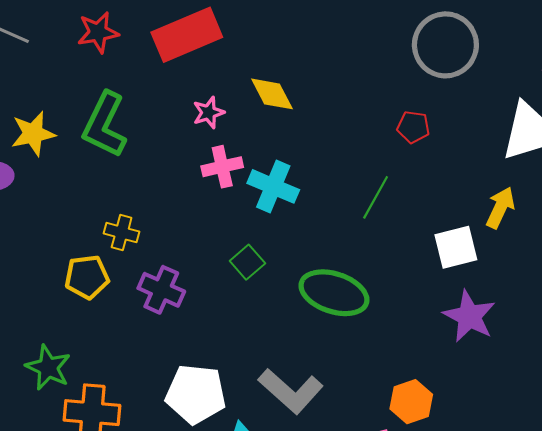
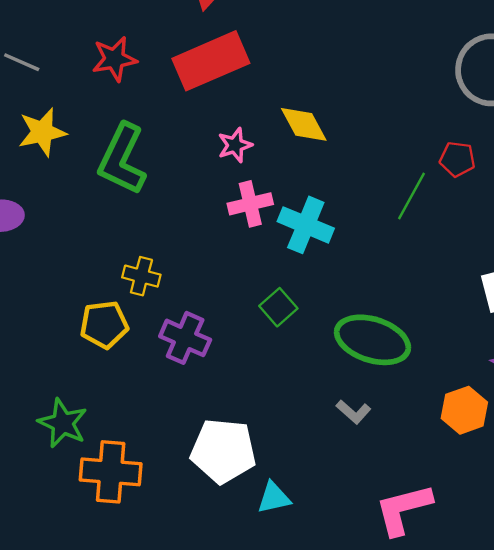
yellow star: (33, 134) -> (42, 132), moved
green line: (376, 197) -> (412, 196), moved
gray L-shape: (291, 391) -> (354, 412), moved, size x0.5
orange hexagon: (411, 402) -> (464, 410), moved

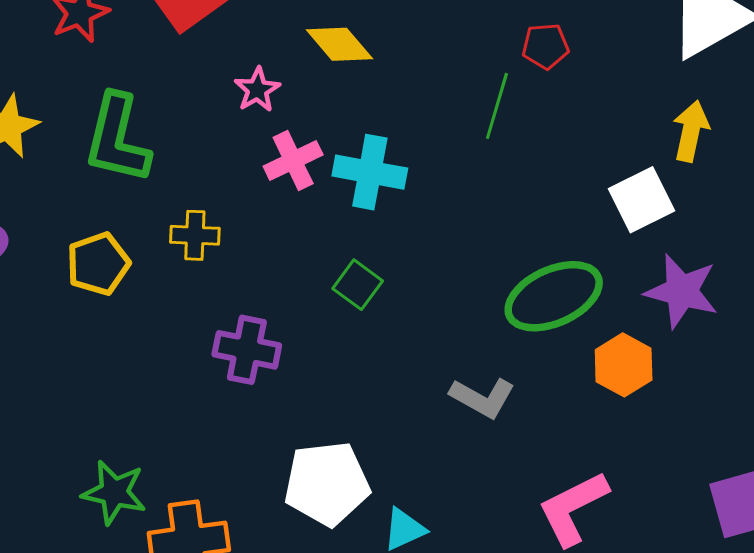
yellow cross: (141, 276) -> (195, 235), moved
yellow pentagon: (104, 325) -> (98, 264), moved
green ellipse: (372, 340) -> (554, 296), moved, turned -30
gray L-shape: (354, 412) -> (482, 398), size x1.4

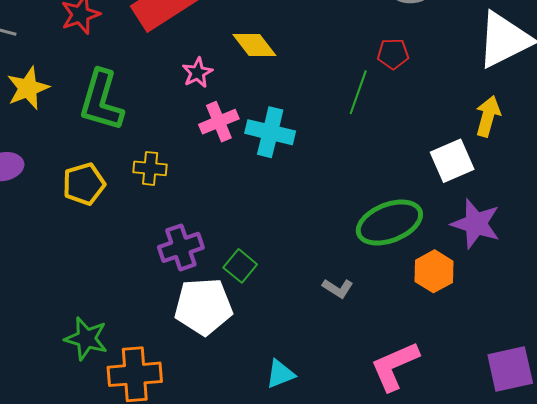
green square: (358, 285) -> (240, 266), moved
purple cross: (247, 350) -> (181, 247), turned -33
gray L-shape: (482, 398) -> (338, 288), size x0.7
white pentagon: (327, 484) -> (203, 306), moved

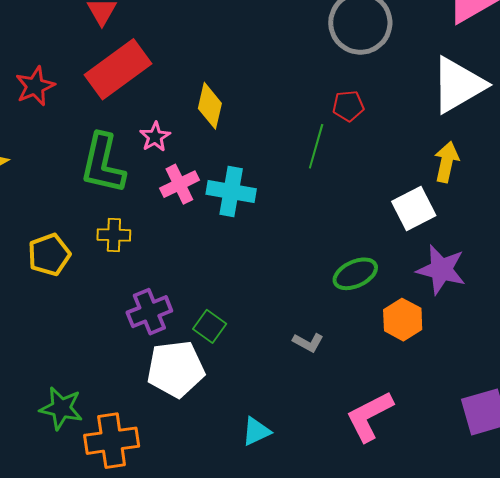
yellow diamond: (254, 45) -> (210, 106), turned 54
green L-shape: (101, 101) -> (103, 164), moved
green ellipse: (389, 223) -> (355, 274), size x0.7

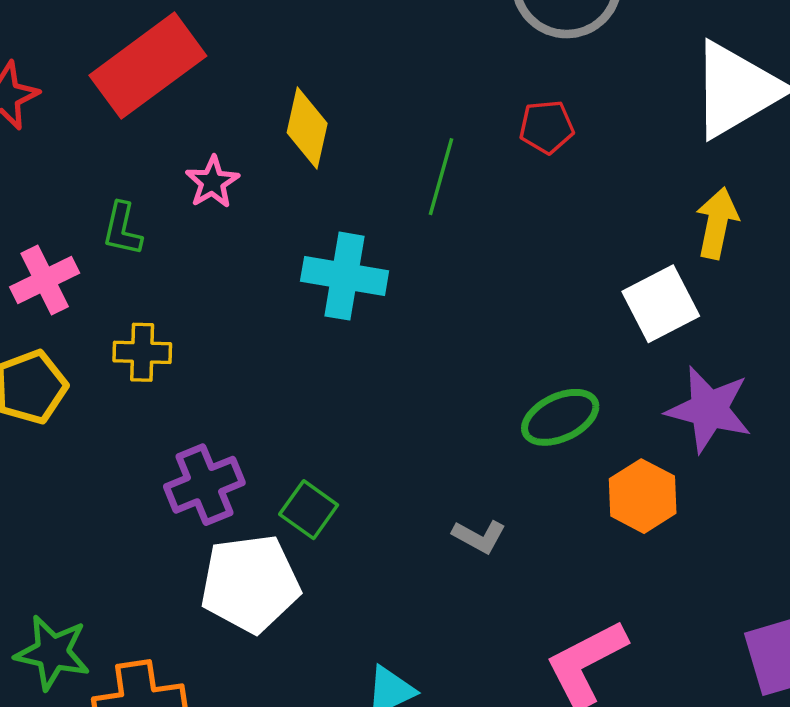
green line: (316, 146) -> (441, 177), moved
green L-shape: (103, 164) -> (122, 229), size x0.5
pink cross: (179, 184) -> (45, 280), moved

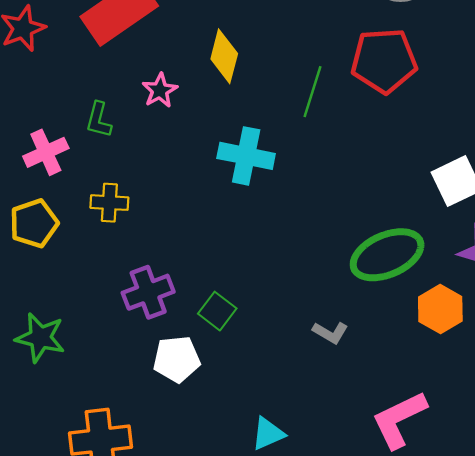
red pentagon: (547, 127) -> (384, 61), size x1.8
green ellipse: (560, 417) -> (387, 255), size x1.4
white pentagon: (250, 584) -> (177, 359), size x0.7
green star: (52, 653) -> (40, 338), moved

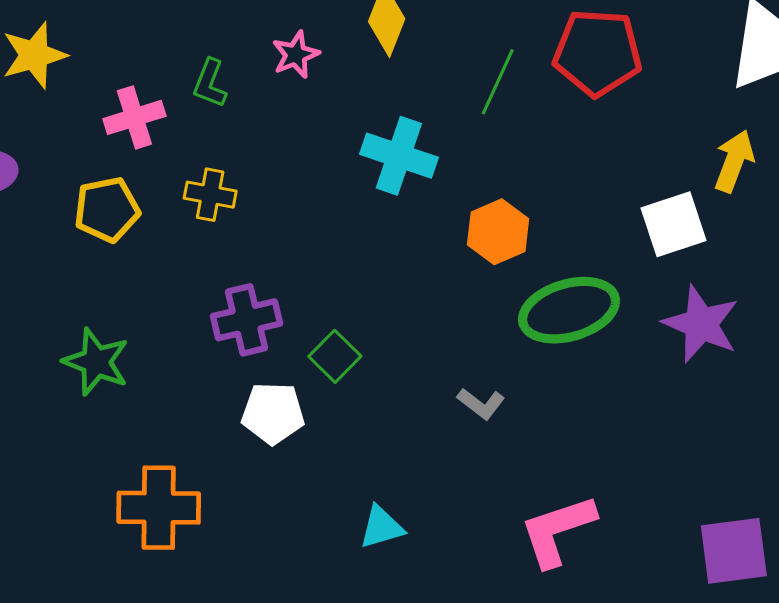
orange hexagon: (440, 309) -> (498, 232), moved

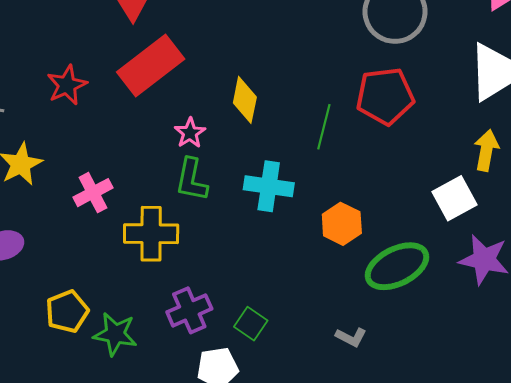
green L-shape: (210, 83) -> (192, 180), moved, size x1.4
yellow cross: (210, 195) -> (151, 234), size x1.6
yellow pentagon: (107, 210) -> (67, 311), moved
green star: (96, 362) -> (115, 334), moved

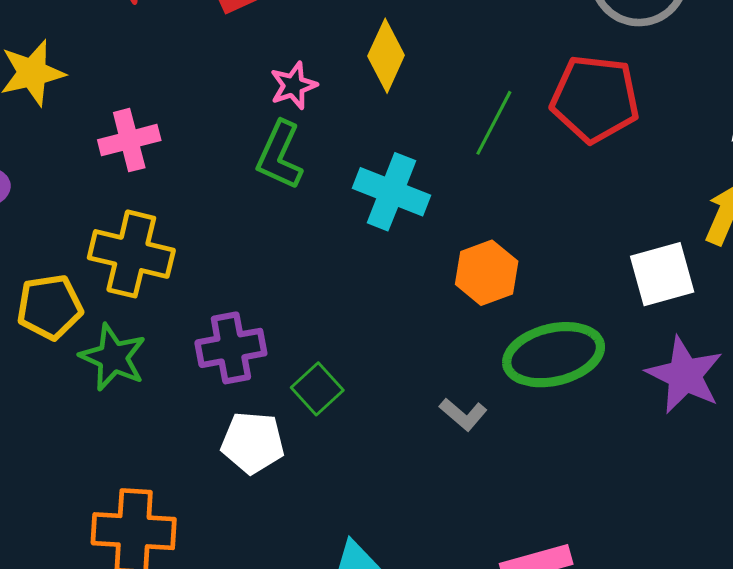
yellow cross: (151, 234) -> (131, 254), moved
gray L-shape: (351, 337) -> (463, 414), moved

